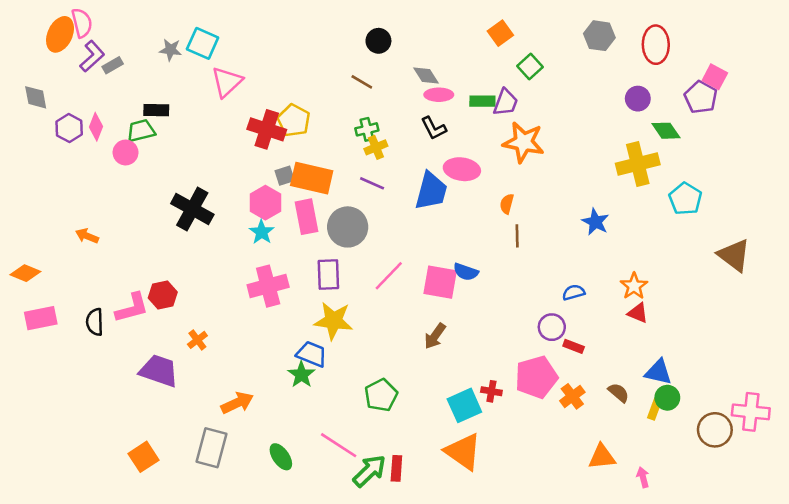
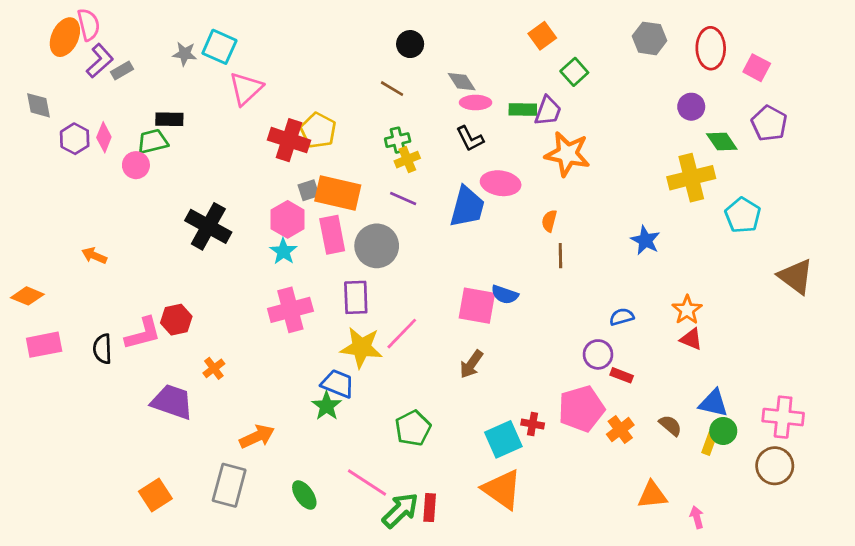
pink square: (715, 77) -> (757, 68), moved
purple pentagon: (701, 97) -> (769, 123), moved
pink line: (389, 276) -> (402, 334), moved
pink cross: (751, 412) -> (783, 417), moved

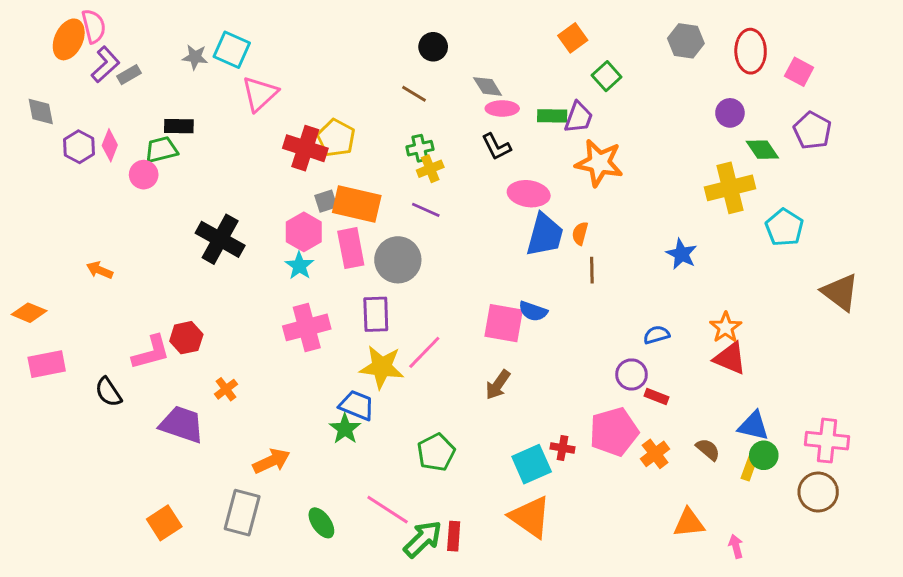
blue trapezoid: (467, 207) -> (545, 235), moved
red triangle: (691, 339) -> (730, 358), size x1.4
black semicircle: (103, 349) -> (108, 392), moved, turned -32

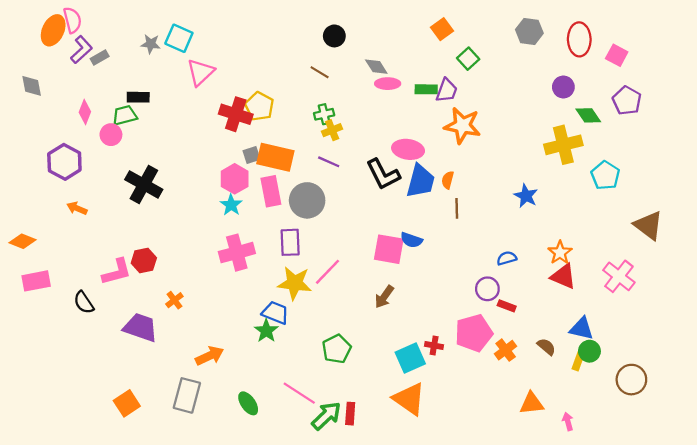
purple hexagon: (79, 147) -> (64, 162), moved, size x1.4
black L-shape: (496, 147) -> (383, 174), moved, size x1.5
black cross: (220, 239) -> (144, 185), moved
pink cross: (827, 441) -> (619, 276), moved, turned 32

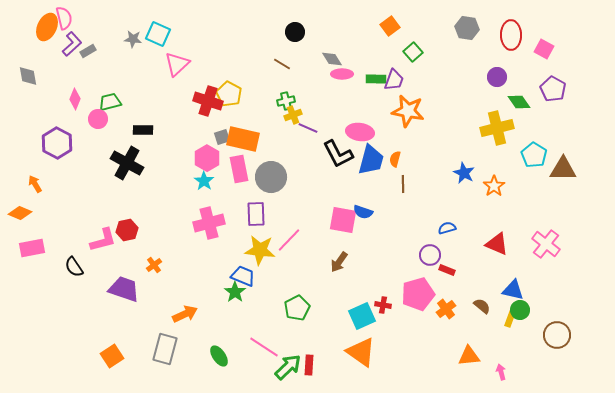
black rectangle: (138, 97) -> (143, 130), moved
purple line: (329, 162) -> (308, 128), moved
orange arrow: (77, 208) -> (35, 184), moved, turned 36
brown triangle: (648, 225) -> (563, 169), moved, turned -36
orange star: (560, 253) -> (494, 186), moved

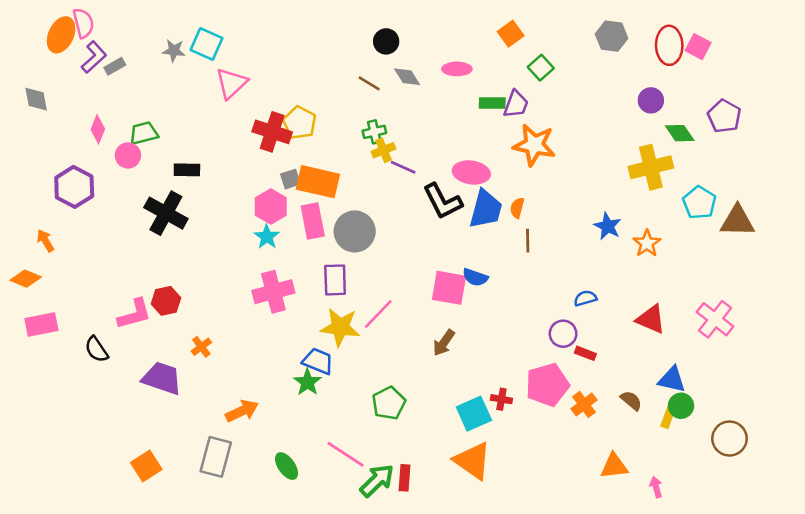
pink square: (544, 49) -> (698, 47), moved
gray diamond: (332, 59) -> (407, 77), moved
pink ellipse: (342, 74) -> (457, 69), moved

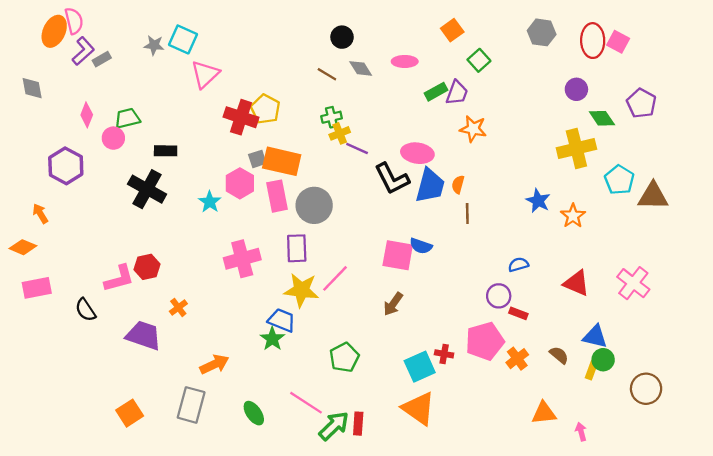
green rectangle: (492, 103) -> (436, 92), turned -30
orange star: (534, 145) -> (473, 129), size x0.7
cyan star: (267, 237) -> (210, 202), moved

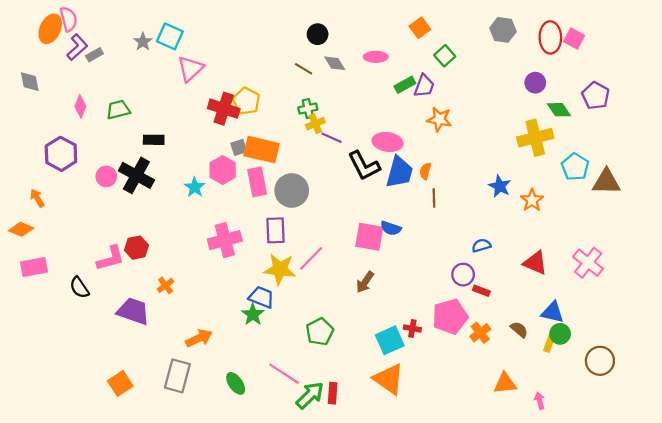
gray star: (154, 45) -> (143, 42), turned 30
pink circle: (113, 138) -> (106, 176), moved

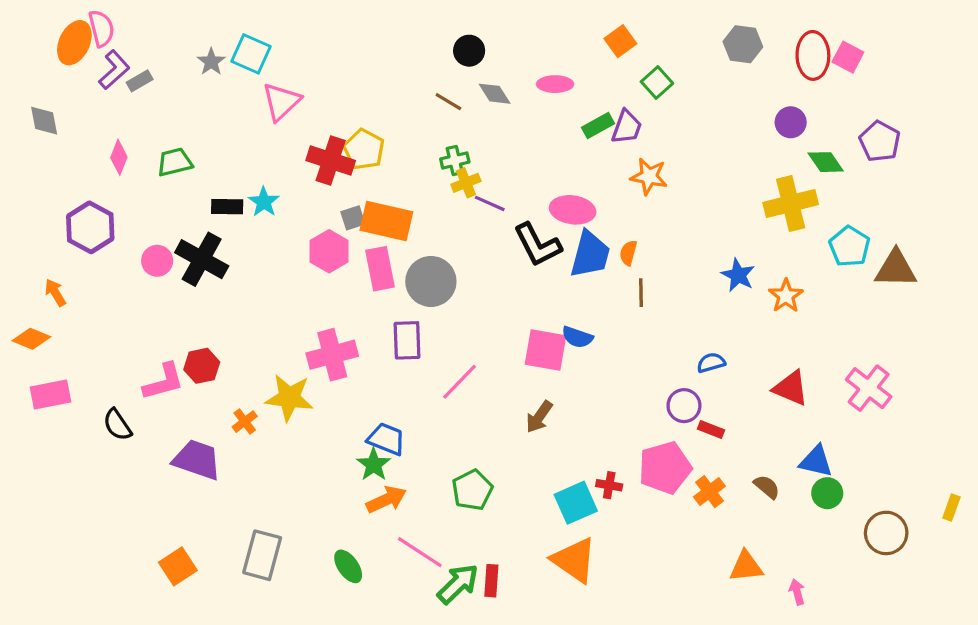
cyan star: (195, 187) -> (264, 202), moved
yellow star: (280, 269) -> (289, 398), moved
orange arrow: (199, 338) -> (386, 500), moved
yellow rectangle: (549, 344) -> (951, 507), moved

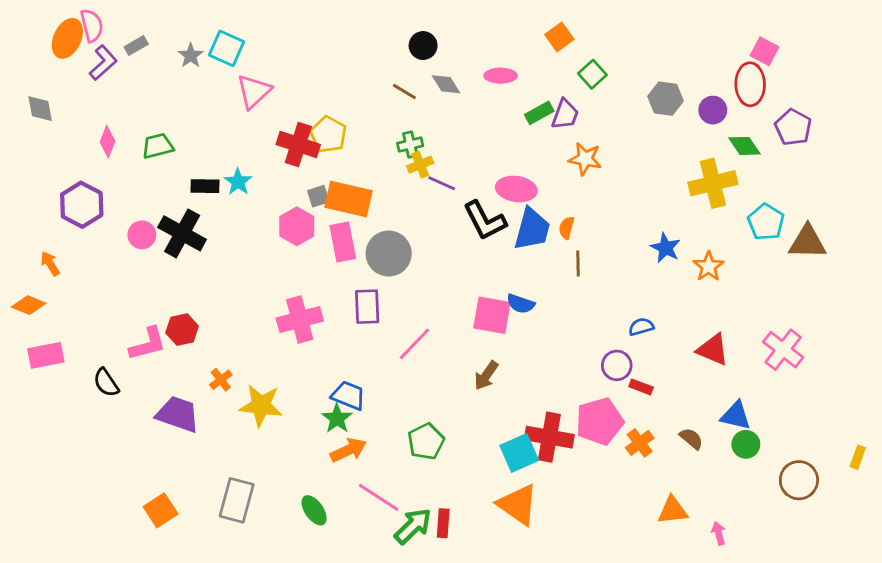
gray hexagon: (743, 44) -> (665, 99), moved
red ellipse: (813, 55) -> (750, 84), moved
gray rectangle: (140, 81) -> (136, 46), moved
yellow star: (289, 398) -> (261, 406), moved
red cross: (609, 485) -> (549, 437), size x2.0

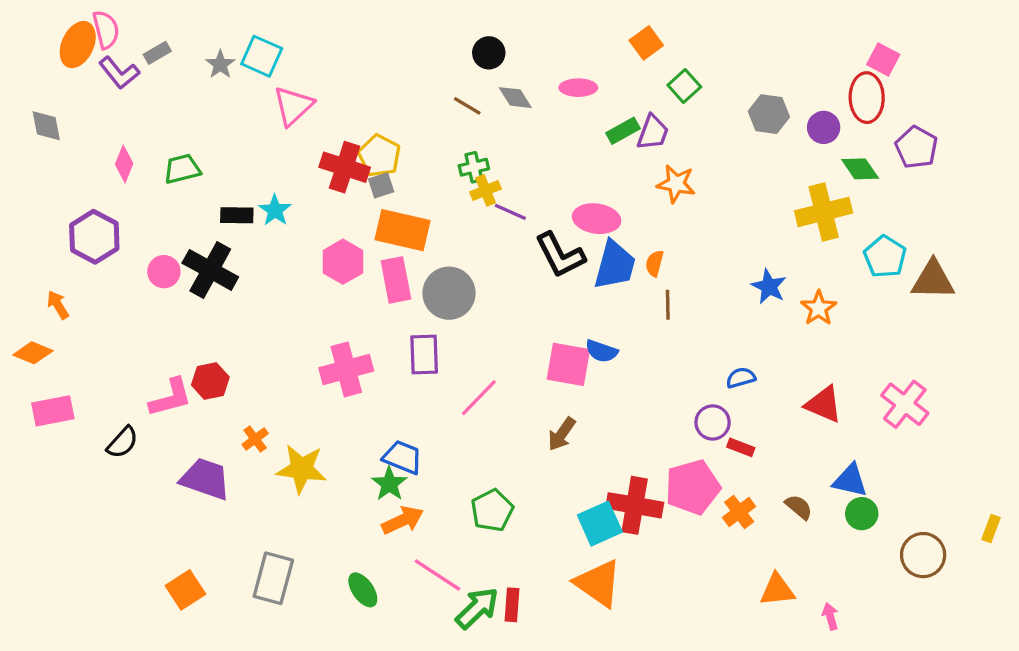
purple L-shape: (103, 63) -> (119, 73), turned 93
gray square: (318, 196) -> (381, 185), moved
black semicircle: (106, 383) -> (122, 442), turned -104

